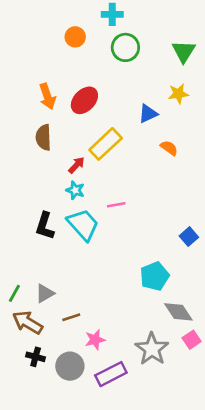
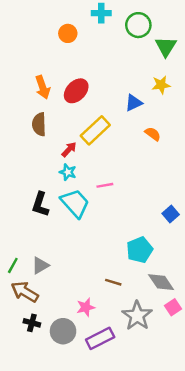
green circle: (125, 47) -> (138, 25), moved
brown line: (71, 317) -> (113, 282), moved, turned 35

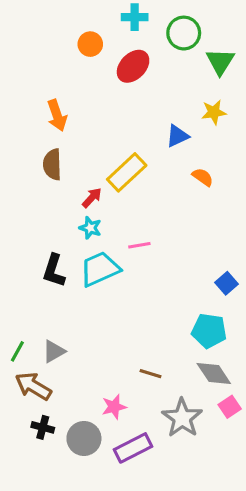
red ellipse: (76, 91) -> (133, 66), moved
cyan trapezoid: (75, 203) -> (100, 269), turned -72
cyan pentagon: (140, 250) -> (209, 331), moved, turned 30

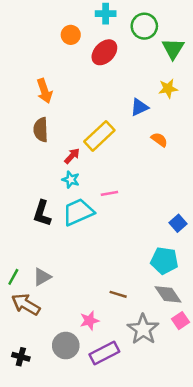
black cross: (43, 427) -> (21, 357), moved

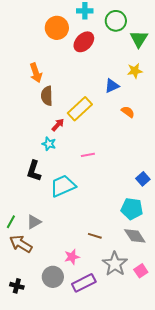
orange circle: (71, 35) -> (57, 28), size x1.5
brown semicircle: (41, 130) -> (47, 96), moved
cyan star: (71, 180) -> (49, 144), moved
cyan trapezoid: (78, 212) -> (63, 186), moved
pink square: (181, 321) -> (141, 271), moved

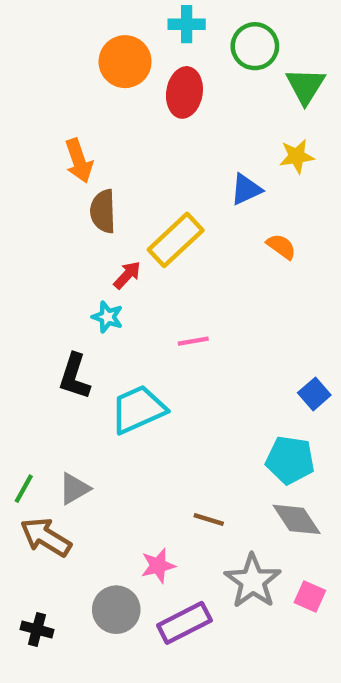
red ellipse: (84, 42) -> (184, 92), turned -35
pink square: (141, 271) -> (310, 596), turned -32

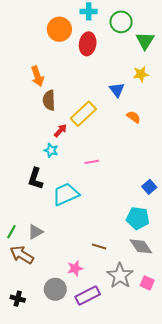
blue triangle: (246, 189) -> (117, 90), turned -42

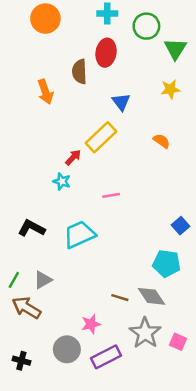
orange circle: (59, 29) -> (45, 19), moved
blue triangle: (117, 90) -> (121, 102), moved
brown semicircle: (49, 100) -> (79, 72), moved
black L-shape: (35, 179) -> (32, 228), moved, turned 100
gray diamond: (141, 246) -> (151, 296), moved

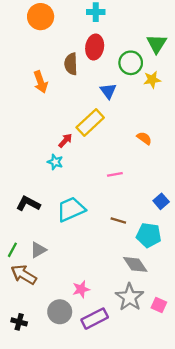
green circle: (146, 26) -> (131, 63), moved
orange semicircle: (162, 141) -> (144, 138), moved
pink line: (111, 195) -> (115, 174), moved
brown line: (120, 298) -> (118, 221), moved

